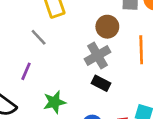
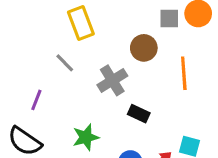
gray cross: (98, 55) -> (112, 80), moved
purple line: (26, 71) -> (36, 100), moved

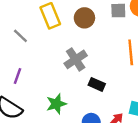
brown circle: (144, 48) -> (84, 18), moved
gray line: (65, 63) -> (20, 36), moved

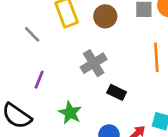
purple line: (17, 76) -> (39, 80), moved
green star: (56, 104) -> (70, 113), turned -30

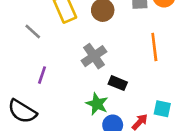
green star: (70, 113) -> (97, 104), moved

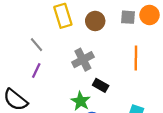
gray line: (33, 32) -> (36, 45), moved

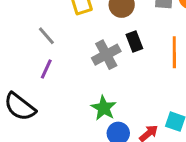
black rectangle: (101, 85) -> (134, 42), moved, turned 40

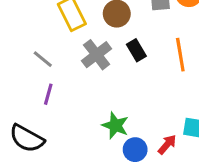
gray cross: (106, 55) -> (97, 55), moved

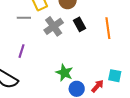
gray line: (43, 59) -> (24, 18), moved, turned -40

